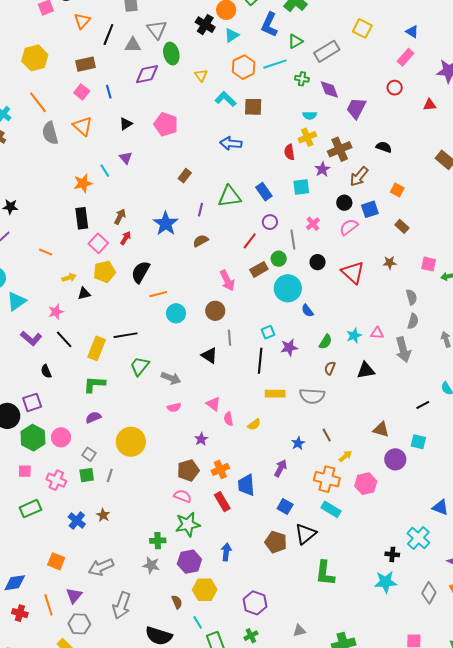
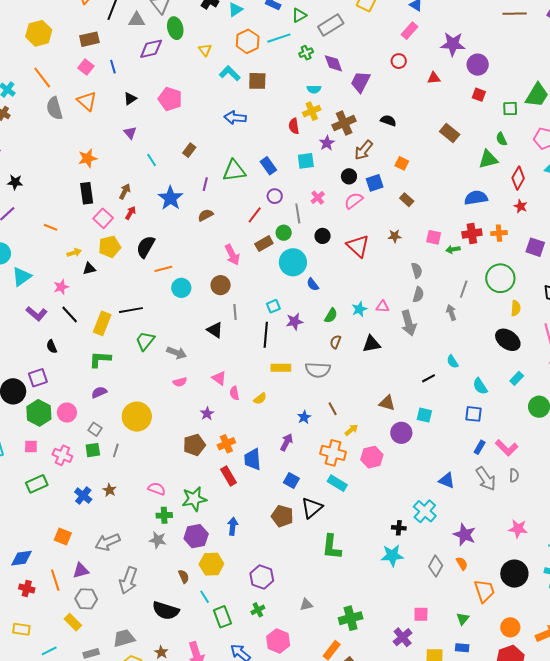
green cross: (302, 79) -> (306, 53), turned -32
cyan line: (105, 171) -> (152, 160), moved
pink semicircle: (183, 496) -> (157, 489), moved
purple triangle: (74, 595) -> (81, 571), turned 36

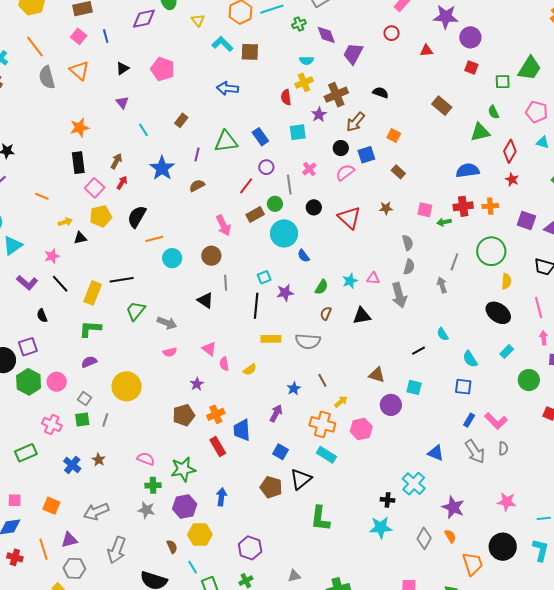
pink square: (31, 446) -> (15, 500), moved

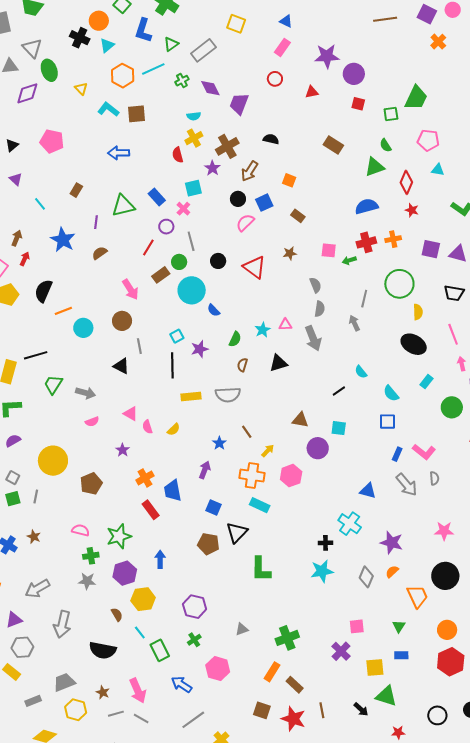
pink cross: (309, 169) -> (183, 209), moved
brown pentagon: (184, 415) -> (91, 484), moved
orange semicircle: (450, 536) -> (392, 572), turned -96

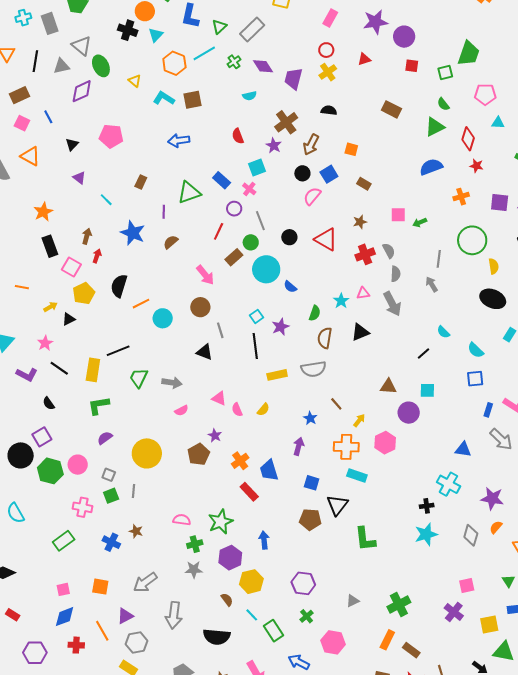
yellow cross: (194, 138) -> (328, 72), moved
red cross: (366, 242) -> (365, 254), moved
brown semicircle: (242, 365) -> (325, 338), size x1.5
brown pentagon: (91, 484) -> (199, 454), moved

